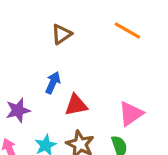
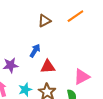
orange line: (127, 30) -> (75, 16), moved, turned -72

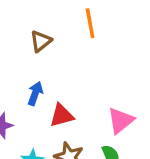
orange line: (75, 16) -> (90, 23), turned -54

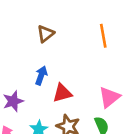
orange line: (90, 23) -> (103, 36), moved

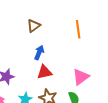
blue arrow: (41, 75) -> (39, 52), moved

